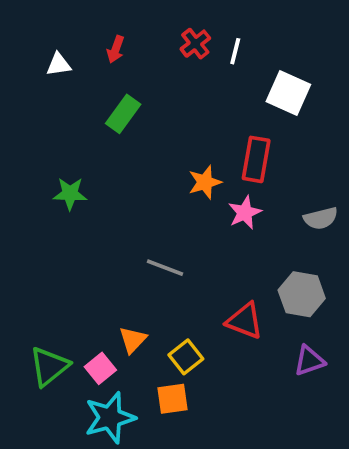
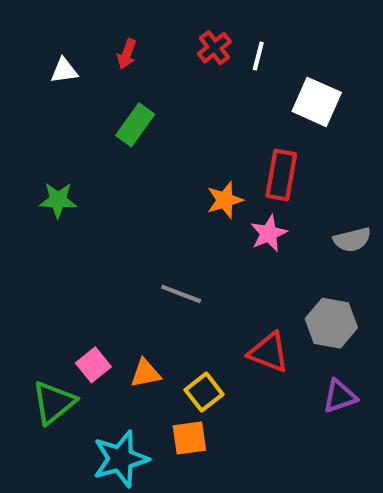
green star: (70, 194) -> (58, 200), moved
orange triangle: (133, 340) -> (146, 373), turned 36
pink square: (100, 368) -> (93, 365), moved

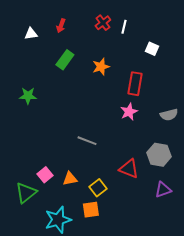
white square: (317, 102) -> (152, 49), size x0.6
orange star: (225, 200) -> (101, 67), moved

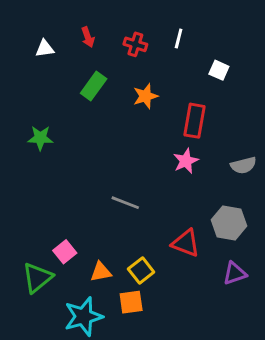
red cross: (103, 23) -> (135, 44), moved, turned -35
red arrow: (61, 26) -> (88, 37), turned -40
orange triangle: (70, 179) -> (101, 272), moved

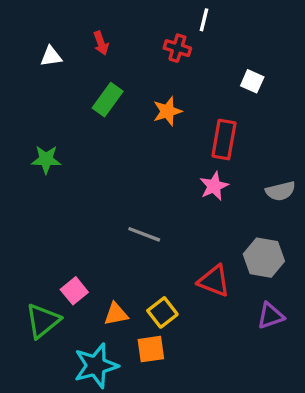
white line: (179, 39) -> (204, 20), moved
red cross: (135, 44) -> (177, 48), moved

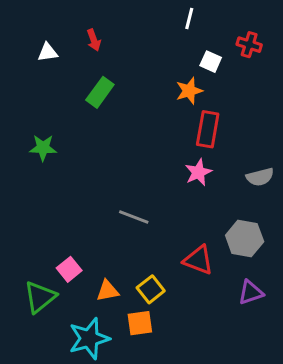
red cross: (177, 48) -> (249, 45), moved
white square: (252, 81) -> (211, 62), moved
orange star: (167, 111) -> (189, 91), moved

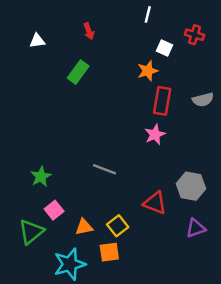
red arrow: (94, 40) -> (89, 31), moved
green star: (43, 148) -> (41, 176), moved, turned -30
gray semicircle: (260, 177) -> (203, 100), moved

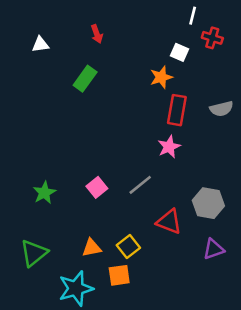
white line: (148, 14) -> (193, 16), moved
gray line: (104, 169) -> (140, 185), moved, turned -60
pink square: (54, 210) -> (97, 187), moved

